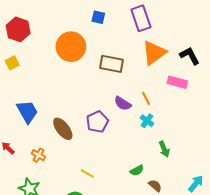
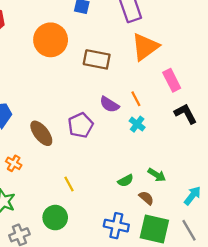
black L-shape: (190, 56) -> (186, 114), moved
pink rectangle: (177, 82) -> (172, 80), turned 48
green arrow: (164, 149) -> (157, 175), moved, turned -35
yellow line: (87, 173) -> (69, 184), turned 32

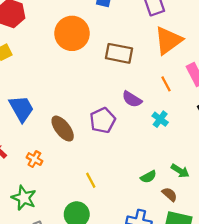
orange line: (136, 99) -> (166, 84), moved

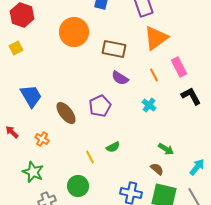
purple semicircle: (132, 99) -> (120, 78), moved
green semicircle: (148, 177) -> (113, 147), moved

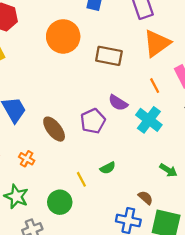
purple semicircle: (120, 78) -> (118, 103), moved
cyan cross: (149, 105) -> (149, 120), size x1.6
brown semicircle: (157, 169) -> (145, 198), moved
green circle: (78, 186) -> (60, 202), moved

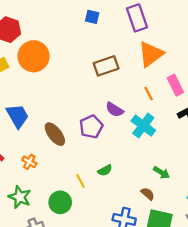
orange circle: (63, 36) -> (34, 56), moved
brown rectangle: (109, 56) -> (106, 66), turned -30
brown semicircle: (145, 198) -> (148, 194), moved

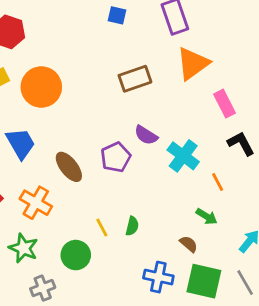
orange circle: (34, 56) -> (41, 87), moved
orange line: (149, 94) -> (218, 182), moved
orange cross: (29, 162) -> (36, 203), size x1.6
green semicircle: (105, 170) -> (132, 226), moved, turned -48

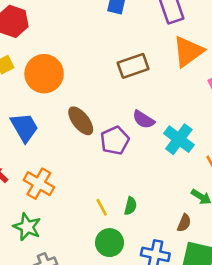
brown ellipse: (69, 167) -> (81, 121), moved
brown semicircle: (189, 244) -> (184, 223), turned 72
green circle: (76, 255) -> (110, 243), moved

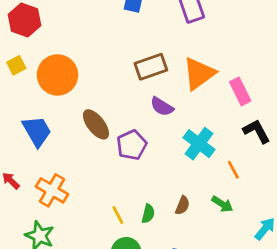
orange triangle: (188, 51) -> (199, 74), moved
purple semicircle: (144, 120) -> (162, 107), moved
brown semicircle: (184, 223) -> (182, 205), moved

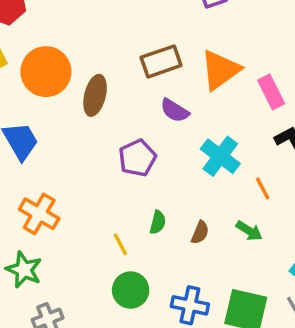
brown ellipse: (96, 124) -> (95, 95), moved, turned 52
green semicircle: (148, 214) -> (158, 222), moved

